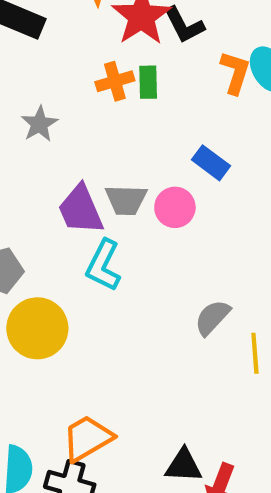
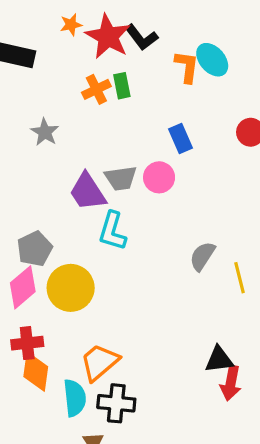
blue rectangle: (211, 163) -> (181, 139), turned 40
orange trapezoid: (87, 438) -> (99, 362), moved
black triangle: (183, 466) -> (219, 359), moved

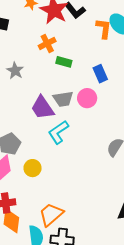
green rectangle: (122, 86) -> (64, 62), moved, turned -63
cyan L-shape: (112, 231) -> (58, 132), turned 40
yellow circle: (71, 288) -> (33, 168), size x0.6

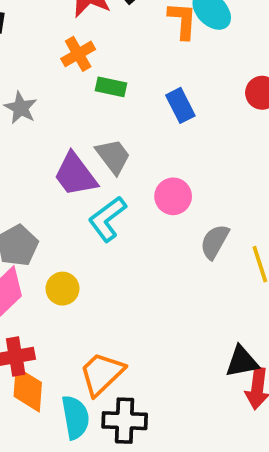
pink circle: (87, 98) -> (173, 196), moved
gray trapezoid: (63, 99) -> (113, 156), turned -115

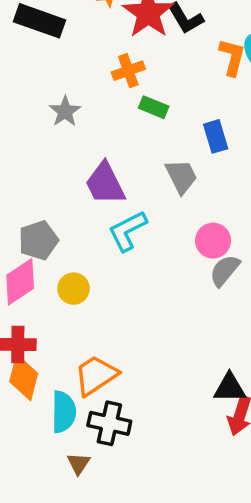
gray trapezoid: (113, 156) -> (181, 176), moved
pink circle: (173, 196) -> (213, 241), moved

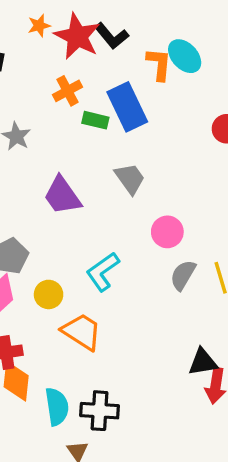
blue rectangle: (216, 136) -> (127, 107), moved, size x1.6
cyan L-shape: (128, 231) -> (103, 272), moved
gray semicircle: (225, 270) -> (183, 275), moved
orange trapezoid: (96, 375) -> (82, 332), moved, turned 75

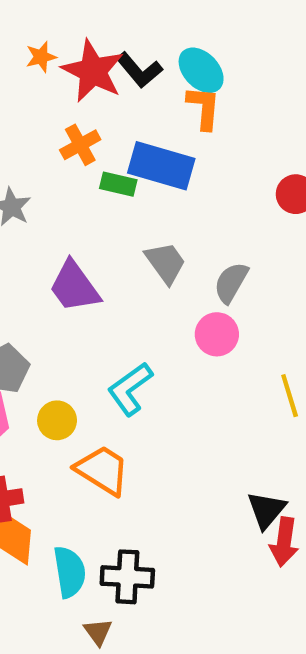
cyan ellipse: (185, 56) -> (201, 70), moved
blue rectangle: (127, 107) -> (161, 166), turned -48
gray semicircle: (183, 275) -> (231, 283), moved
black triangle: (203, 362) -> (266, 510), turned -40

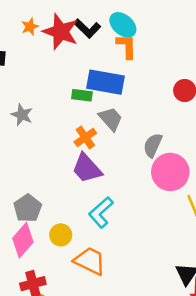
orange cross: (80, 145) -> (85, 137), moved
gray trapezoid: (166, 263) -> (111, 119), moved
purple trapezoid: (74, 287) -> (87, 168), moved
pink circle: (217, 334) -> (170, 172), moved, size x1.5

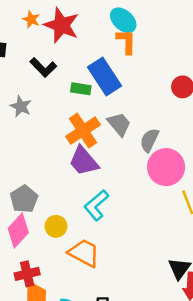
orange star: (30, 27) -> (31, 19), turned -30
black L-shape: (87, 28) -> (43, 67), moved
blue rectangle: (106, 82) -> (105, 76), turned 45
gray trapezoid: (111, 119) -> (119, 124), moved
orange cross: (85, 137) -> (83, 131), size x1.5

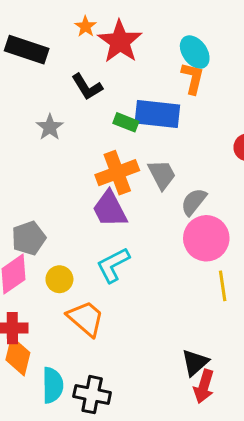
blue rectangle: (105, 76) -> (157, 114), turned -63

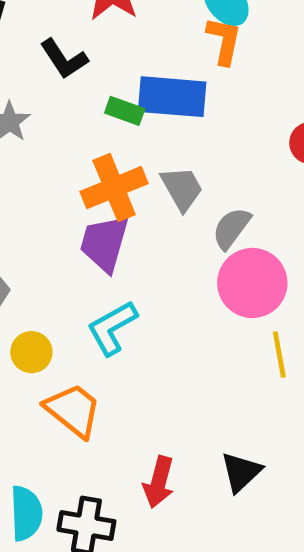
purple trapezoid: (110, 209) -> (104, 243), turned 45
red arrow: (204, 386) -> (159, 482), moved

